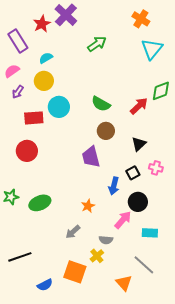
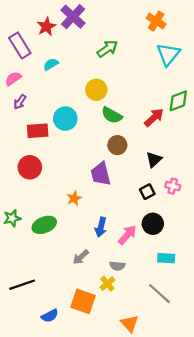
yellow circle: (44, 81) -> (96, 90), moved
blue arrow: (114, 186) -> (101, 227), moved
orange star: (88, 206) -> (74, 198), moved
pink arrow: (123, 220) -> (127, 235), moved
orange triangle: (124, 283) -> (130, 323), moved

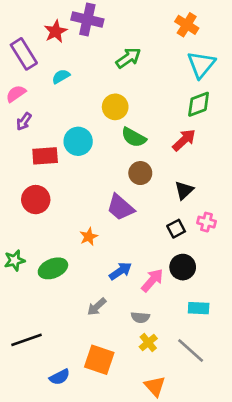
purple cross: (73, 17) -> (87, 20), turned -30
green diamond: (178, 101) -> (199, 104), moved
purple trapezoid: (101, 174) -> (120, 207), turned -35
blue arrow: (101, 227) -> (120, 271), turned -138
yellow cross: (107, 284) -> (148, 343), moved

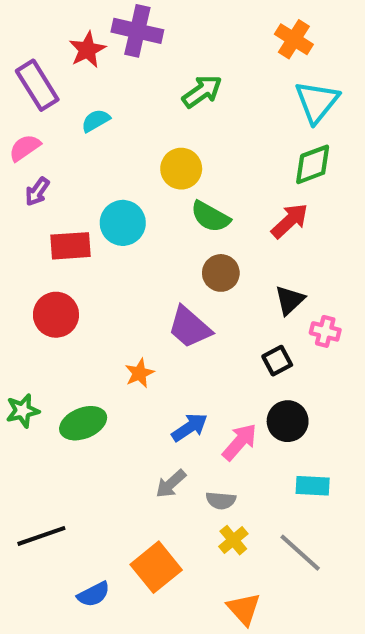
pink cross: (207, 222) -> (325, 331), moved
gray arrow: (97, 307) -> (171, 484), moved
orange square: (99, 360) -> (156, 567), turned 32

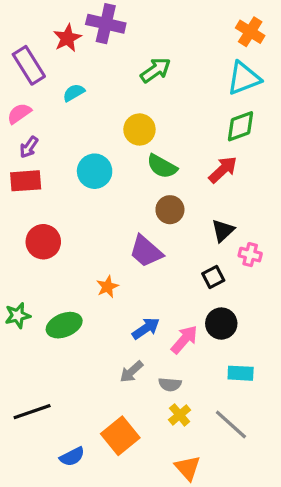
orange cross: (294, 39) -> (250, 32), moved
cyan triangle: (317, 102) -> (244, 78), turned 30
red rectangle: (71, 246) -> (26, 181), moved

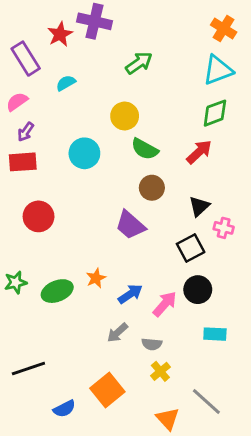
black square: (213, 277) -> (191, 248), size x1.4
orange star: (107, 287) -> (96, 278), moved
gray line: (231, 425) -> (206, 401), moved

